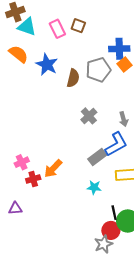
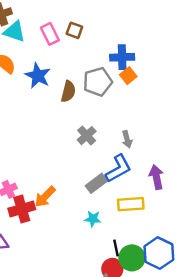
red cross: (33, 179) -> (22, 209), size x1.5

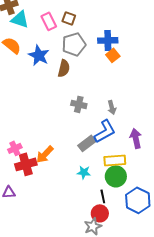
gray pentagon: (98, 82) -> (74, 44), moved
gray cross: (87, 136) -> (79, 104), turned -35
green circle: (132, 258) -> (116, 176), moved

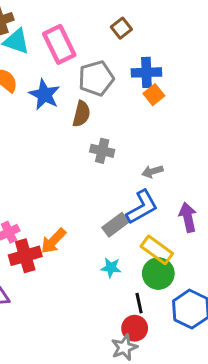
brown square: (69, 18) -> (121, 28), moved, turned 32
pink rectangle: (49, 21) -> (59, 44), size x1.4
gray cross: (79, 104) -> (102, 151), moved
gray arrow: (112, 107) -> (152, 172), turned 88
yellow rectangle: (115, 160) -> (157, 250), turned 40

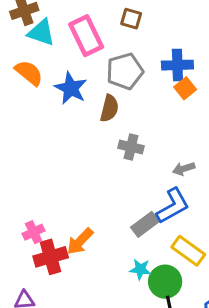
brown square: (121, 28) -> (131, 19), moved, turned -36
green circle: (158, 274) -> (165, 282), moved

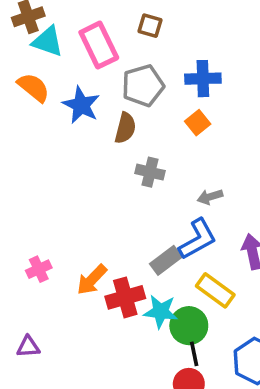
orange square: (185, 88) -> (198, 123), moved
red cross: (51, 257) -> (125, 297), moved
cyan star: (140, 269) -> (161, 311), size x1.4

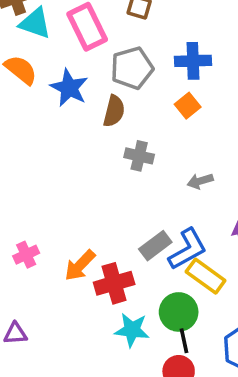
blue L-shape: (198, 239) -> (188, 249), moved
cyan star: (161, 311) -> (132, 330), moved

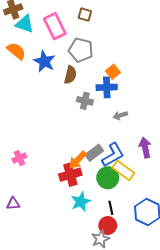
blue cross: (193, 61) -> (107, 87), moved
gray pentagon: (132, 68) -> (81, 50), turned 30
orange arrow: (80, 265) -> (78, 160), moved
green circle: (179, 312) -> (108, 178), moved
cyan star: (132, 330) -> (81, 202), turned -30

